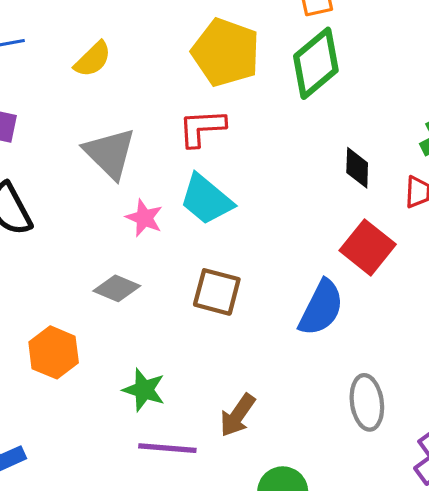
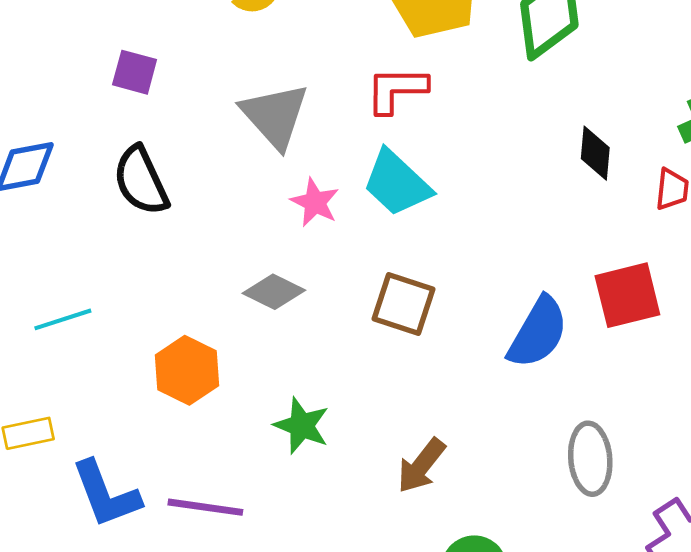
red square: (368, 247) -> (627, 295), moved, turned 34
purple line: (167, 448) -> (205, 507), moved

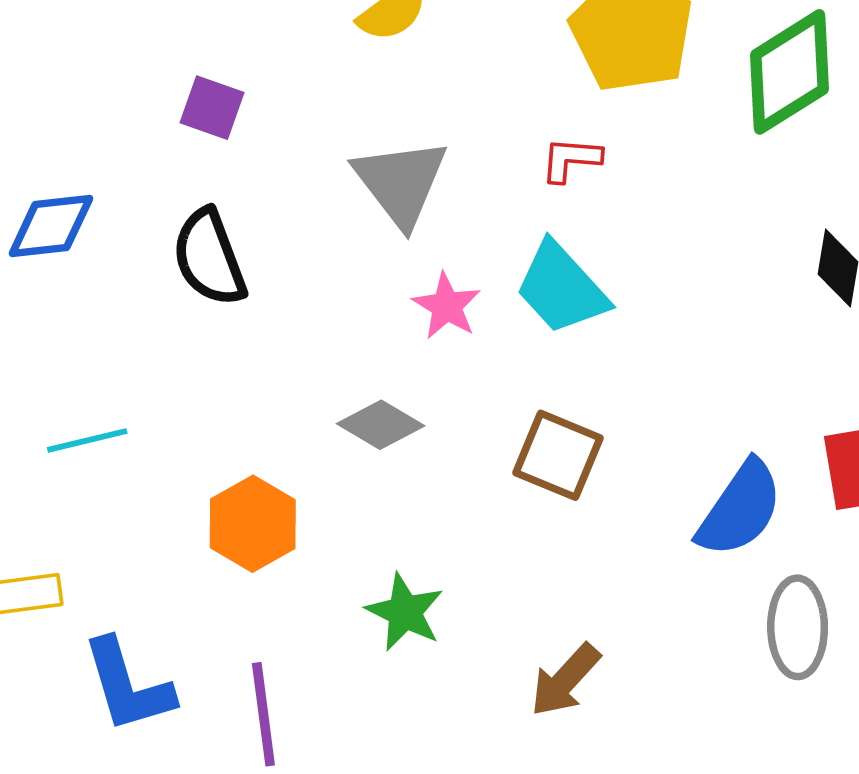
red L-shape: (396, 90) -> (571, 159), size x0.7
gray ellipse: (590, 459) -> (798, 627), moved
purple line: (205, 507) -> (263, 714), turned 70

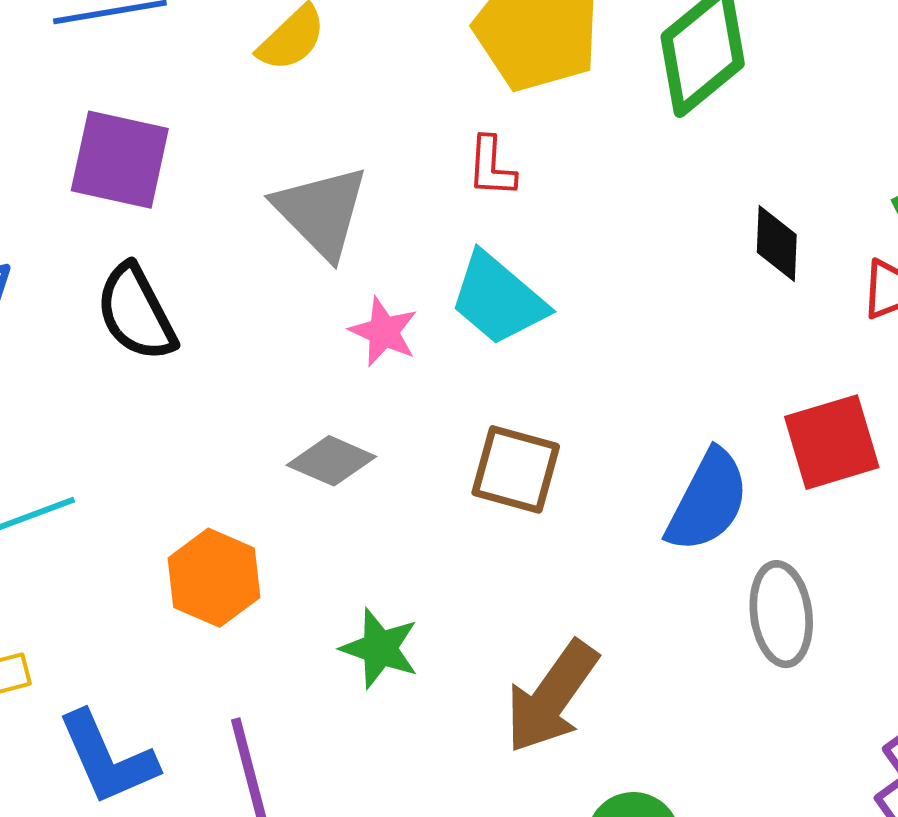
purple square: (212, 108) -> (120, 160), size x1.6
red L-shape: (571, 159) -> (491, 167), turned -84
brown arrow: (565, 680) -> (552, 697), size x1.4

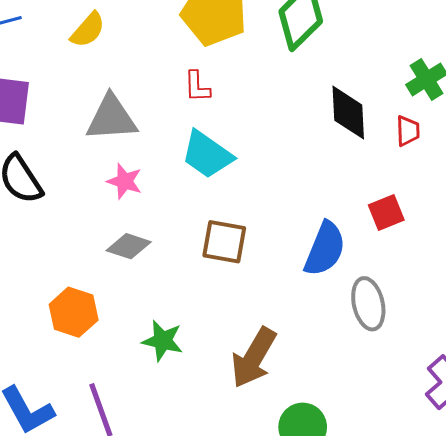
gray triangle: (321, 212) -> (111, 118), turned -44
black diamond: (777, 243) -> (348, 113), size x1.4
pink star: (384, 332) -> (125, 181), moved
red square: (832, 442) -> (386, 213), size x0.7

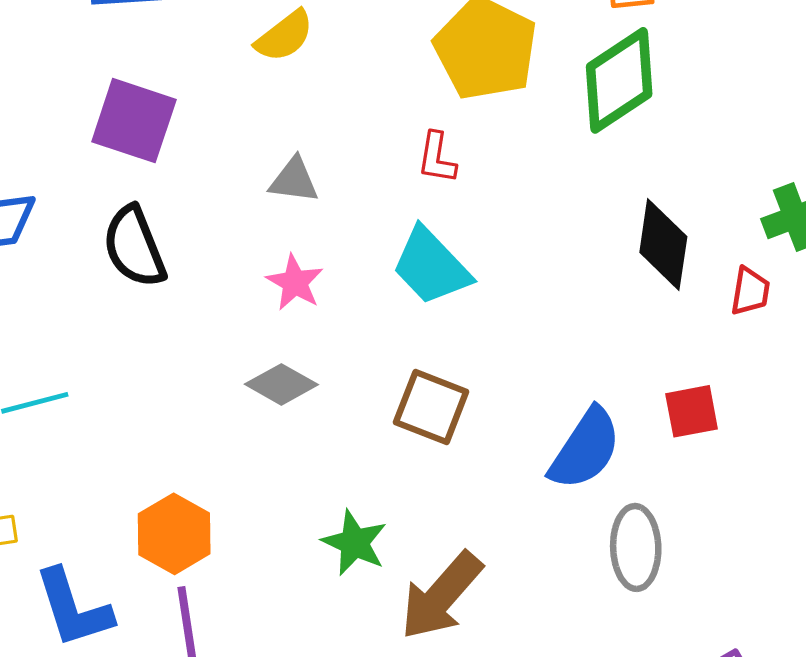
gray triangle: (111, 118) -> (294, 180), size x0.6
orange hexagon: (74, 312) -> (174, 534), moved
green star: (163, 341) -> (355, 543), moved

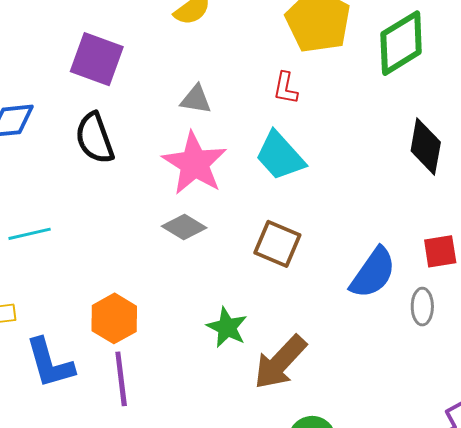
pink star: (295, 282) -> (194, 163), size x1.8
gray ellipse: (636, 547) -> (422, 307), moved, size x0.7

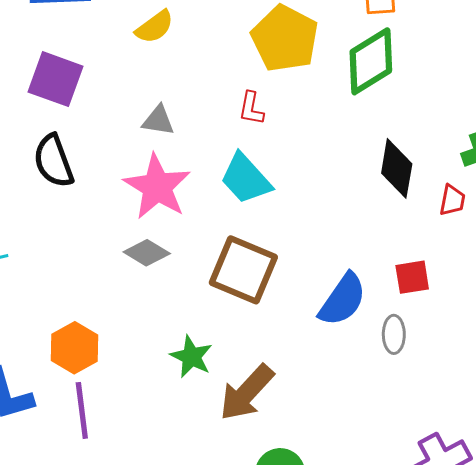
brown square: (277, 244) -> (243, 270), size x1.4

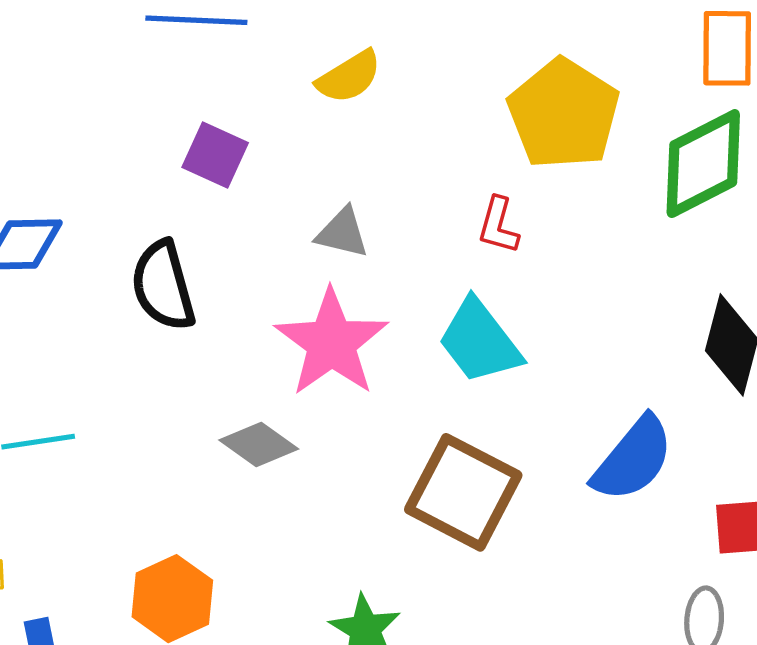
purple square: (55, 79) -> (215, 155), moved, size x0.7
gray diamond: (147, 253) -> (259, 445), moved
blue semicircle: (343, 300) -> (633, 459), moved

